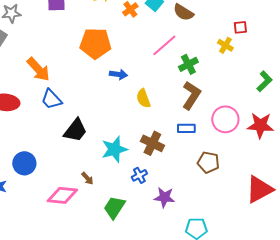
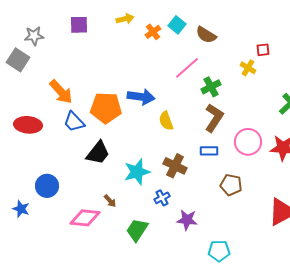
orange pentagon: (95, 43) -> (106, 108), moved
blue arrow: (118, 74) -> (141, 97), size x1.5

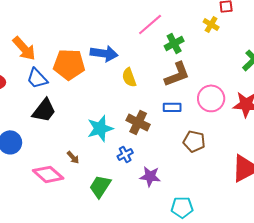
brown L-shape: (214, 118) -> (177, 74), turned 36
black trapezoid: (98, 153) -> (44, 110), moved
pink diamond: (85, 218) -> (48, 174), turned 36

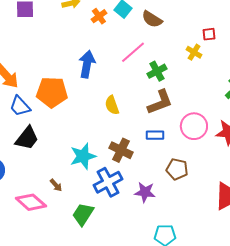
blue arrow: (104, 53) -> (87, 64), moved, turned -88
blue cross: (125, 154) -> (108, 182), size x1.8
purple star: (150, 176) -> (145, 192), moved

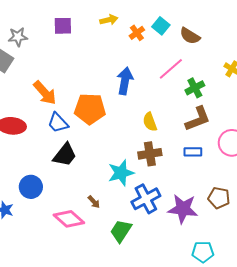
brown cross: (121, 150) -> (150, 154), moved, turned -35
brown pentagon: (177, 169) -> (219, 198), moved
purple star: (145, 192) -> (183, 209), size x1.4

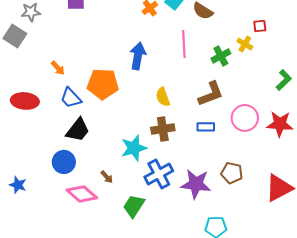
pink line: (171, 69) -> (184, 44), turned -52
green cross: (195, 88) -> (221, 56), moved
orange arrow: (45, 93) -> (58, 68), size x0.6
blue circle: (31, 187) -> (64, 162), moved

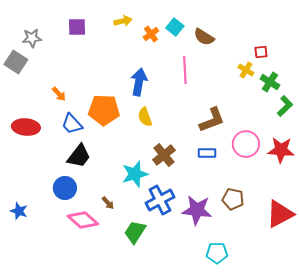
green cross: (221, 56) -> (270, 82), moved, turned -30
yellow semicircle: (163, 97) -> (145, 117), moved
brown cross: (163, 129) -> (164, 155), turned -30

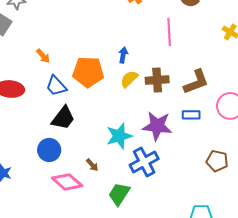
blue arrow: (139, 82) -> (123, 55), moved, size x0.6
yellow semicircle: (145, 117) -> (129, 79), turned 66
brown cross: (164, 155) -> (157, 80), moved, turned 35
purple star: (197, 210) -> (157, 126), moved

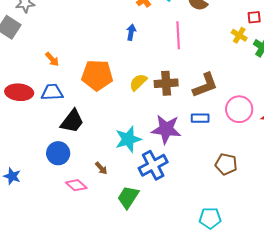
blue arrow: (123, 55) -> (131, 32), moved
blue trapezoid: (56, 86) -> (52, 92), moved, turned 130
pink diamond: (67, 182) -> (76, 185), size x0.7

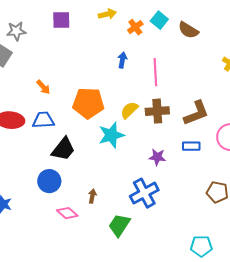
pink line: (178, 35) -> (155, 72), moved
purple star: (166, 129) -> (157, 157), size x0.6
cyan star: (128, 139) -> (111, 135), moved
brown arrow: (101, 168) -> (92, 196), turned -128

